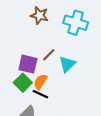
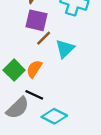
purple square: (28, 64) -> (37, 20), moved
black line: (40, 94) -> (34, 95), moved

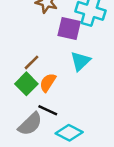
purple square: (37, 20) -> (69, 28), moved
brown line: (44, 38) -> (31, 62), moved

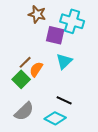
orange semicircle: (48, 83) -> (36, 69), moved
black line: (48, 110) -> (64, 100), moved

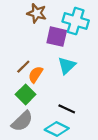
green square: (21, 79) -> (26, 94), moved

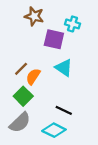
cyan cross: (76, 21) -> (73, 24), size x0.6
cyan triangle: (67, 66) -> (64, 68), turned -42

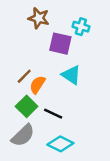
black line: (64, 110) -> (53, 114), moved

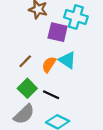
cyan cross: (81, 27) -> (76, 17), size x1.5
orange semicircle: (37, 85) -> (49, 65), moved

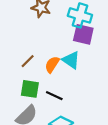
purple square: (58, 32) -> (83, 34), moved
green square: (27, 88) -> (30, 89), turned -36

